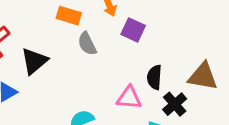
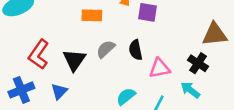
gray semicircle: (87, 44) -> (106, 49), moved, turned 90
black semicircle: (154, 77) -> (136, 50), moved

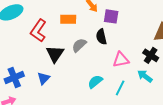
black semicircle: (136, 50) -> (101, 37), moved
red L-shape: (39, 54) -> (38, 31), moved

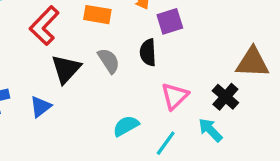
purple square: (111, 16) -> (170, 21), turned -35
gray semicircle: (79, 45) -> (109, 61), turned 91
pink triangle: (121, 60) -> (175, 96), turned -42

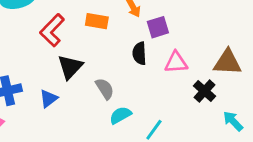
gray semicircle: (109, 61) -> (105, 89), moved
pink triangle: (175, 96) -> (176, 62), moved, turned 40
cyan arrow: (210, 130) -> (233, 121), moved

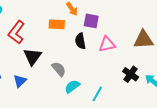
orange rectangle: (97, 21) -> (57, 24), moved
purple square: (158, 27) -> (91, 21), turned 35
black cross: (205, 91) -> (131, 74), moved

